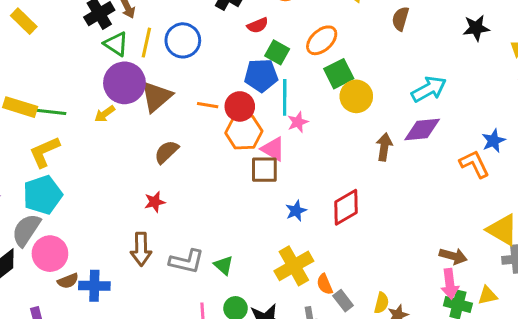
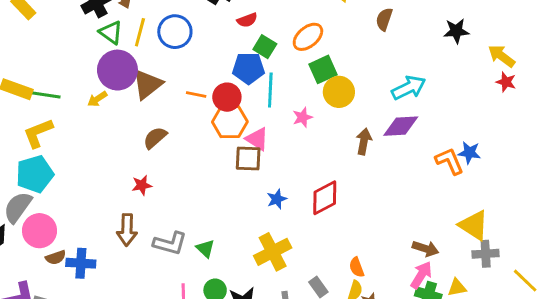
pink star: (298, 122) -> (303, 117), moved
blue star: (493, 141) -> (469, 153), moved, turned 30
orange semicircle: (325, 284) -> (357, 267), moved
pink arrow: (450, 284) -> (421, 275), turned -144

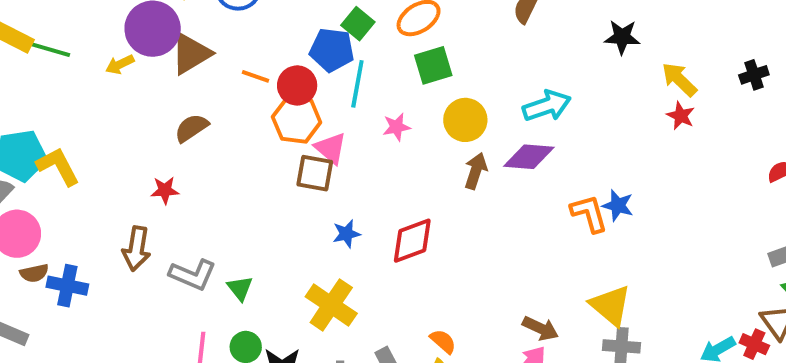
yellow circle: (339, 92) -> (465, 120), moved
yellow L-shape: (38, 133) -> (58, 166), moved, turned 76
yellow cross: (273, 252) -> (331, 305), turned -36
orange semicircle: (357, 267) -> (443, 341), turned 144

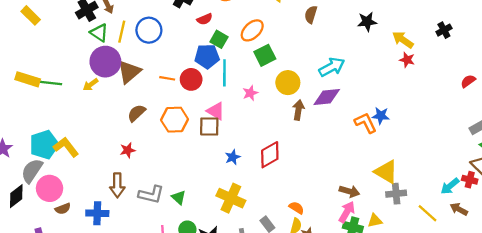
orange hexagon: (297, 120) -> (175, 120), moved
blue cross: (67, 286) -> (97, 213), moved

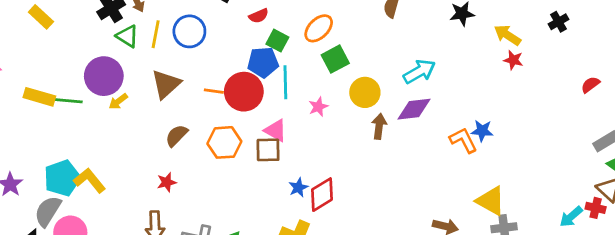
purple circle: (105, 62) -> (104, 76), moved
red circle: (191, 79) -> (244, 92), size x1.4
red diamond: (270, 155) -> (322, 195), moved

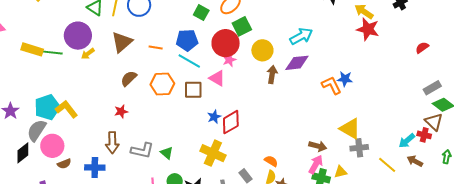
red star: (513, 60) -> (368, 29), size x1.6
blue pentagon: (263, 62) -> (187, 40), moved
cyan line: (285, 82) -> (189, 61), moved, turned -60
red circle: (244, 92) -> (226, 43), moved
pink triangle: (276, 130) -> (217, 78), moved

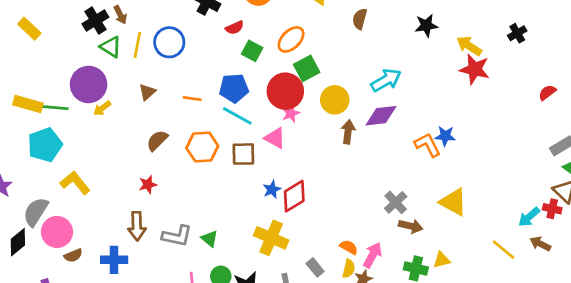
brown triangle: (122, 42) -> (147, 92), size x0.6
cyan pentagon: (47, 107) -> (45, 145), moved
gray cross: (359, 148) -> (396, 202), moved, turned -36
pink arrow: (316, 164) -> (373, 255), moved

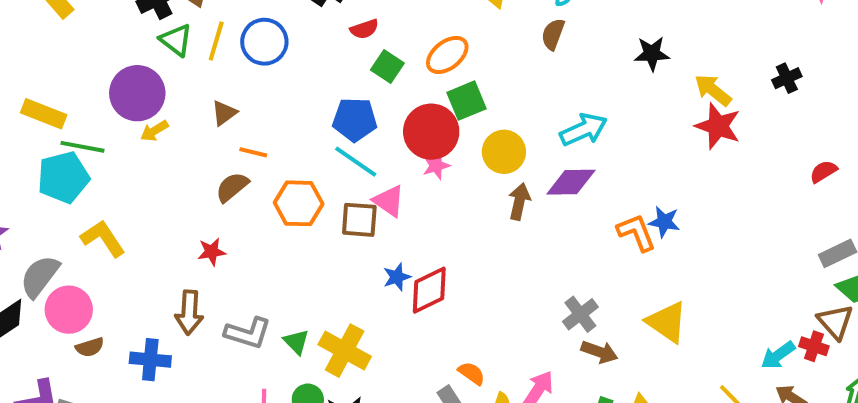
orange line: (192, 99) -> (253, 152), moved
green line: (54, 108) -> (83, 147), moved
pink triangle: (275, 138) -> (389, 201), moved
yellow cross: (271, 238) -> (345, 351), moved
orange semicircle: (349, 247) -> (472, 373), moved

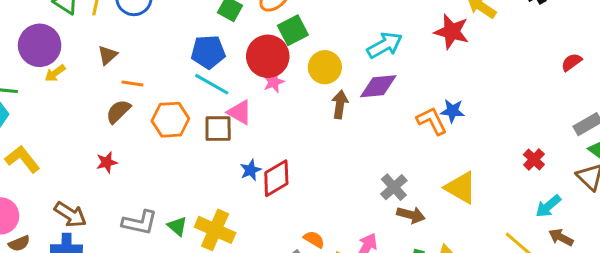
red star: (718, 126) -> (452, 32), moved
brown arrow: (189, 312) -> (70, 215), moved, turned -56
red cross: (814, 346) -> (534, 160), moved, turned 30

